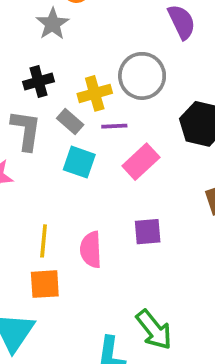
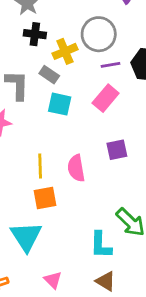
black cross: (39, 82) -> (35, 34), moved, turned 30
purple line: (114, 126) -> (110, 65), moved

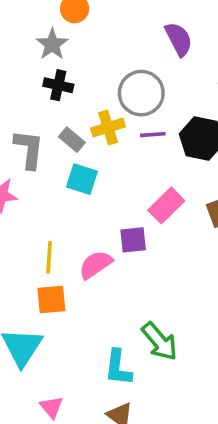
yellow cross: (65, 51) -> (108, 127), moved
pink rectangle: (106, 98) -> (166, 205), moved
purple square: (117, 150) -> (133, 240), moved
pink semicircle: (76, 168) -> (96, 265), turned 60

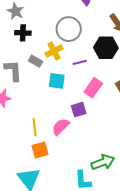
purple line: (153, 135) -> (80, 62), moved
cyan square: (82, 179) -> (57, 81), moved
green arrow: (159, 341) -> (103, 162), turned -60

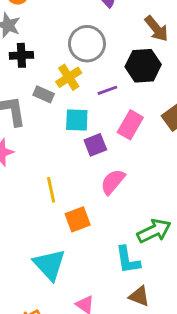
purple square: (79, 110) -> (95, 145), moved
pink semicircle: (61, 127) -> (113, 182), moved
orange square: (40, 150) -> (78, 219), moved

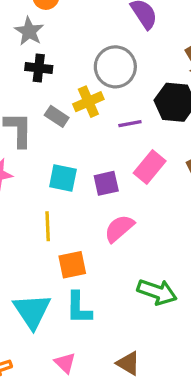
cyan square: (77, 120) -> (63, 178), moved
green arrow: (154, 231) -> (157, 292), turned 36
cyan L-shape: (128, 260) -> (79, 308), moved

